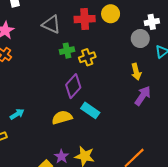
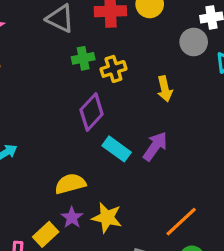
yellow arrow: (136, 72) -> (165, 89), moved
purple arrow: (143, 96) -> (155, 146), moved
yellow semicircle: (62, 117) -> (70, 184), moved

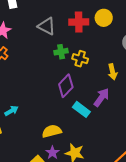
yellow cross: (113, 69) -> (80, 59), turned 35
purple arrow: (155, 146) -> (101, 97), moved

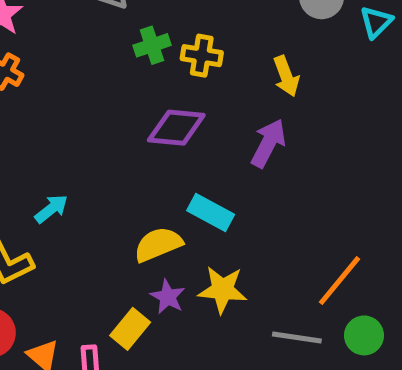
purple diamond: (66, 86) -> (176, 128), turned 60
cyan rectangle: (81, 109) -> (211, 212), moved

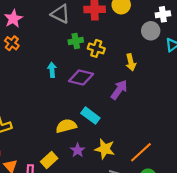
cyan arrow: (51, 209) -> (52, 70), moved, turned -64
yellow star: (222, 290) -> (105, 149), moved
purple star: (168, 297) -> (78, 150), moved

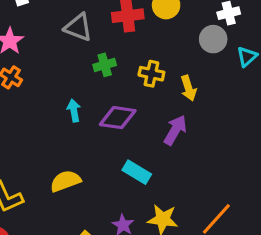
yellow cross: (96, 48) -> (151, 74), moved
yellow semicircle: (66, 126) -> (65, 181), moved

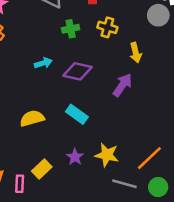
yellow cross: (151, 74) -> (107, 27), moved
cyan arrow: (74, 111) -> (43, 63), turned 78
cyan rectangle: (137, 172) -> (77, 114), moved

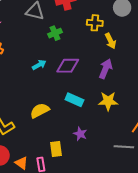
yellow cross: (107, 27) -> (95, 23), moved
yellow star: (107, 155) -> (108, 101), moved
yellow rectangle: (42, 169) -> (56, 149), turned -42

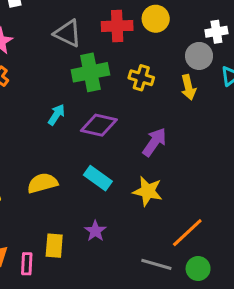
yellow cross: (95, 23) -> (141, 78), moved
green cross: (55, 33) -> (90, 72), size x1.6
yellow arrow: (111, 41) -> (188, 87), moved
cyan arrow: (39, 65) -> (57, 115), turned -40

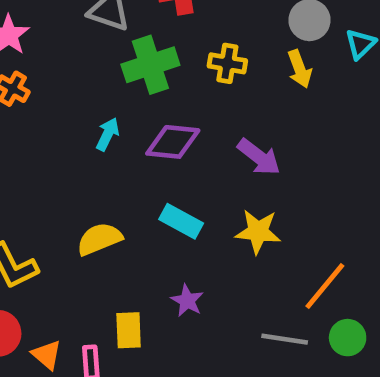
purple arrow: (154, 142) -> (259, 157), turned 100

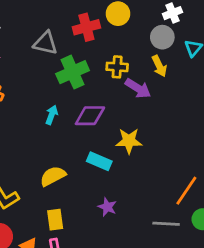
purple arrow: (259, 157) -> (138, 88), moved
yellow star: (258, 232) -> (129, 141), moved
yellow rectangle: (129, 330) -> (55, 220), moved

